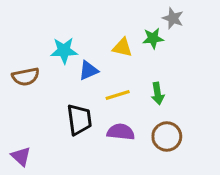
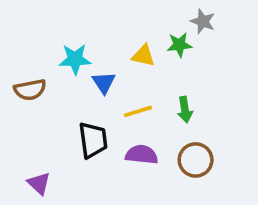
blue triangle: (89, 70) -> (104, 83), turned -40
purple triangle: (21, 156) -> (39, 183), moved

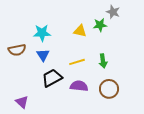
blue triangle: (104, 83) -> (43, 55), moved
black trapezoid: (93, 140) -> (52, 78), turned -110

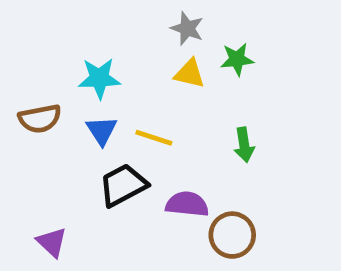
gray star: (113, 12) -> (187, 28), moved
yellow line: (77, 62) -> (154, 138), moved, turned 35
brown circle: (109, 89) -> (232, 235), moved

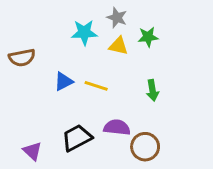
cyan star: (99, 78) -> (84, 32), moved
brown semicircle: (40, 119) -> (22, 58), moved
blue triangle: (102, 131) -> (63, 81), turned 36
black trapezoid: (123, 185) -> (77, 138), moved

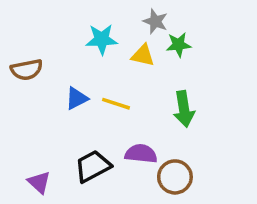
gray star: (117, 18) -> (155, 21), moved
green arrow: (152, 90) -> (184, 109), size x1.4

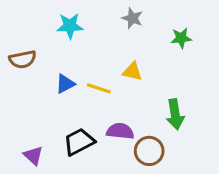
cyan star: (102, 39) -> (70, 26), moved
green star: (179, 45) -> (181, 38), moved
yellow triangle: (143, 55) -> (132, 72), moved
green arrow: (184, 109) -> (175, 114), moved

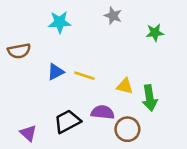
yellow triangle: (132, 72) -> (125, 86), moved

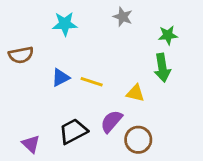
green arrow: (150, 98) -> (162, 68), moved
purple semicircle: (103, 112) -> (111, 121), turned -55

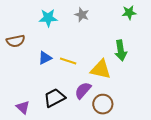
gray star: (123, 17) -> (82, 15), moved
green star: (168, 35) -> (129, 13), moved
yellow triangle: (135, 93) -> (101, 69), size x1.5

